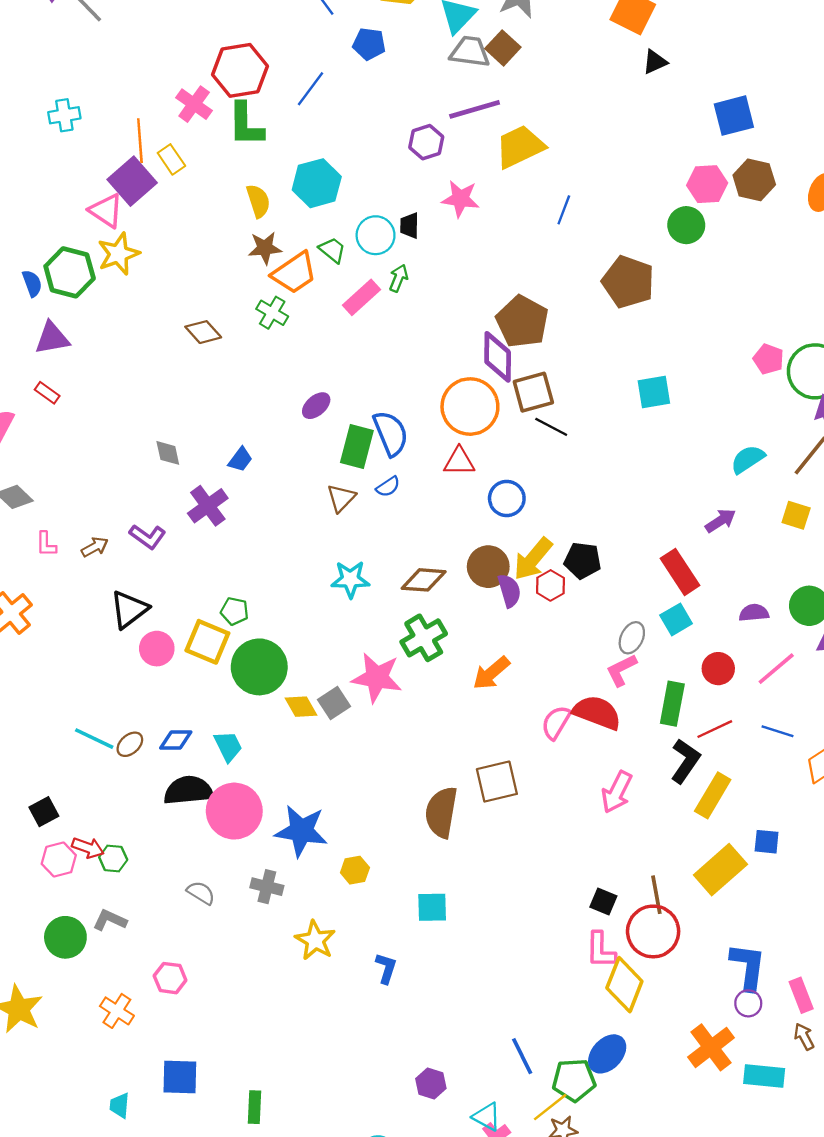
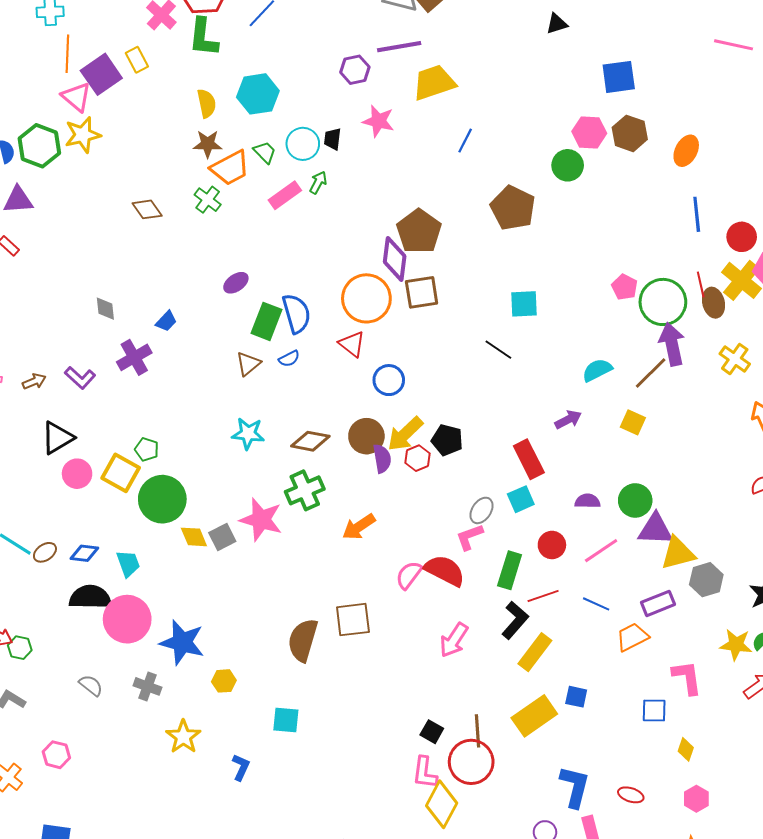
orange line: (140, 141) -> (67, 54), moved
black line: (551, 427) -> (498, 350), moved
red triangle: (459, 461) -> (352, 344), turned 32
blue L-shape: (748, 967) -> (575, 787), moved

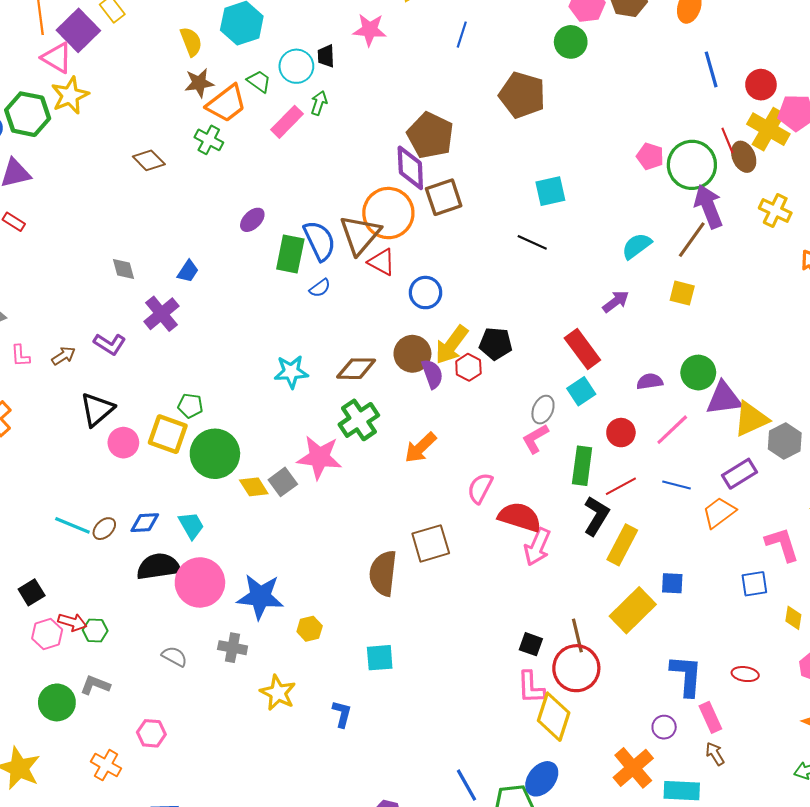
brown triangle: (248, 364) -> (360, 235), moved, size x1.6
red semicircle: (445, 571) -> (520, 517), moved

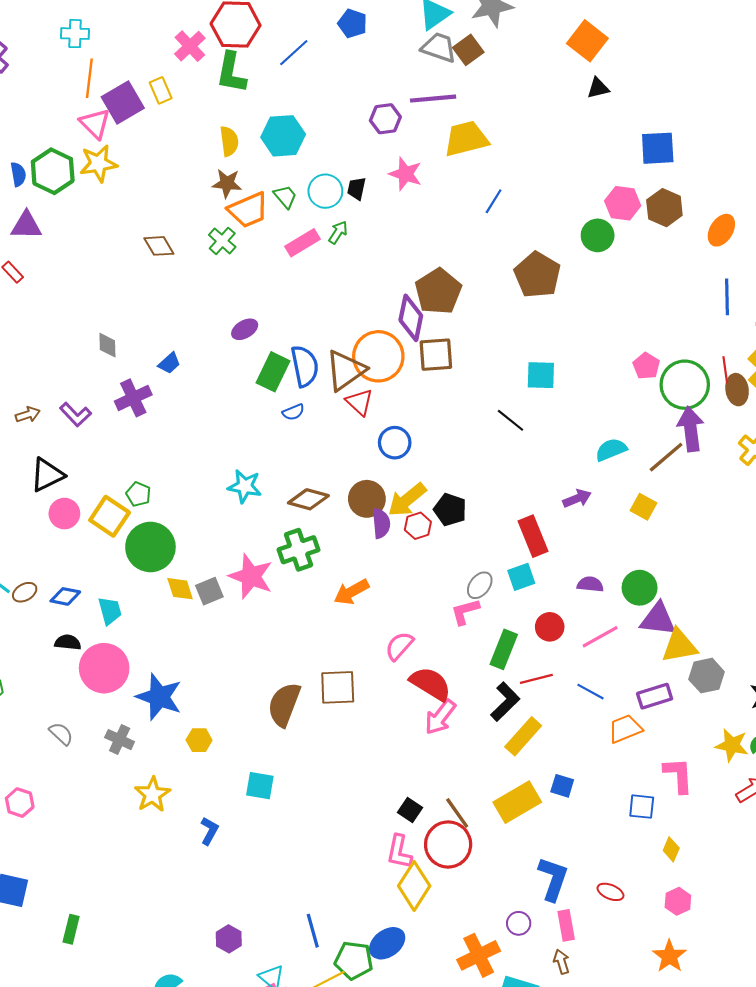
black semicircle: (158, 566) -> (68, 642), size x0.6
brown line: (577, 636) -> (457, 813), turned -36

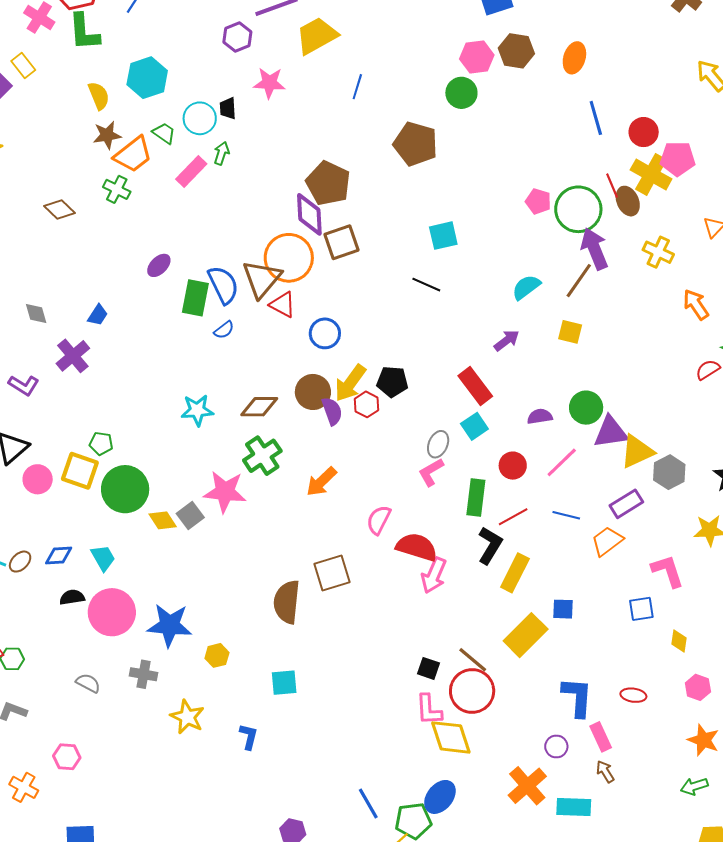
yellow diamond: (414, 886) -> (451, 737), turned -36

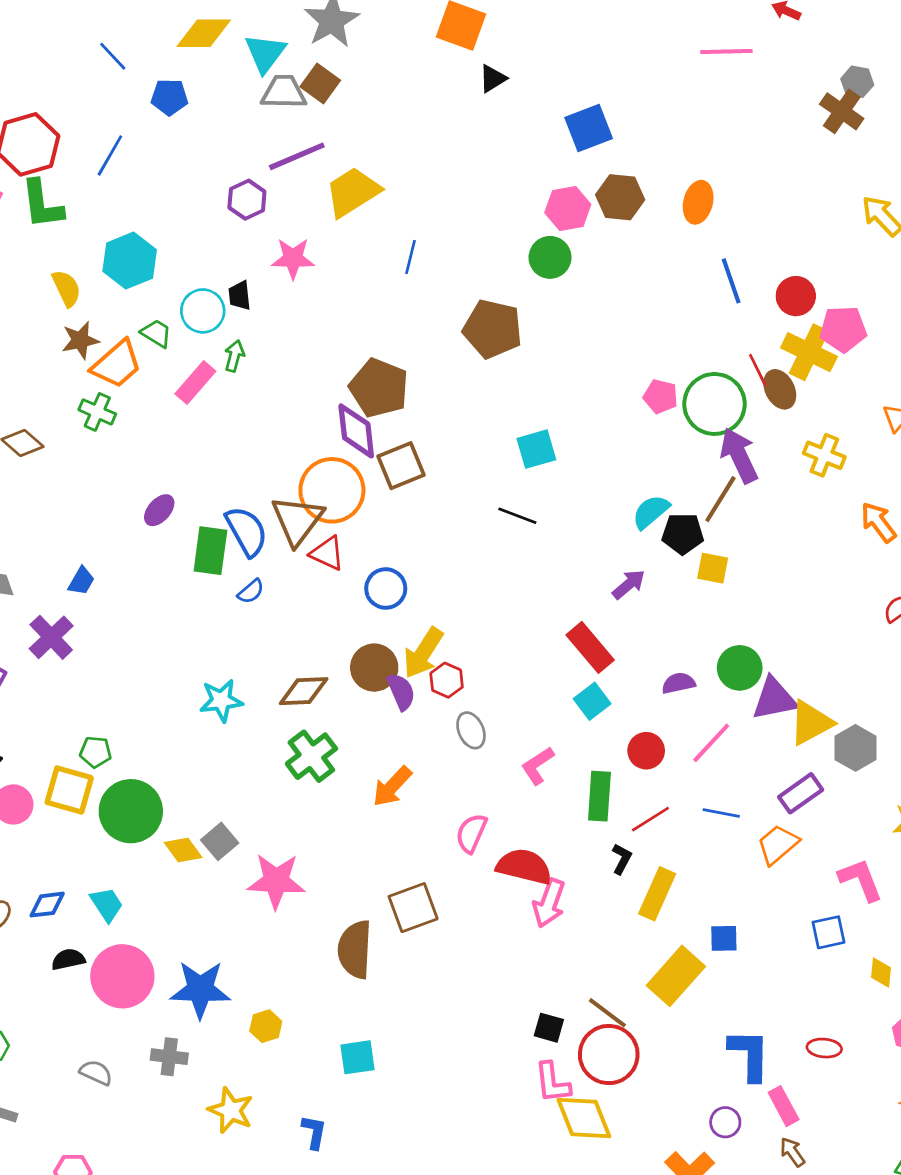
black pentagon: (392, 382) -> (683, 534), moved
gray ellipse: (438, 444) -> (471, 730), moved, turned -44
pink star: (225, 492) -> (276, 881), moved
black L-shape: (490, 545) -> (622, 859), size x0.6

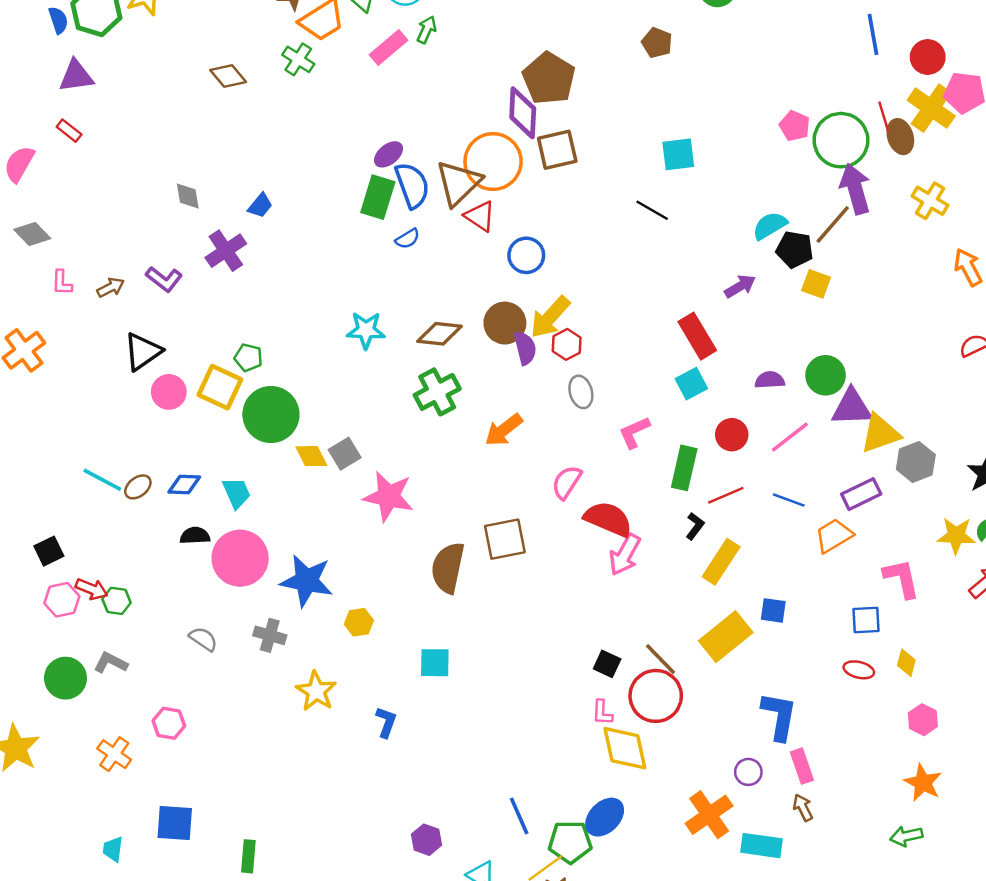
brown pentagon: (493, 329) -> (657, 43), size x0.6
purple ellipse: (159, 510) -> (389, 154), moved
red ellipse: (824, 1048) -> (859, 670), moved
pink L-shape: (552, 1083) -> (602, 713), size x0.7

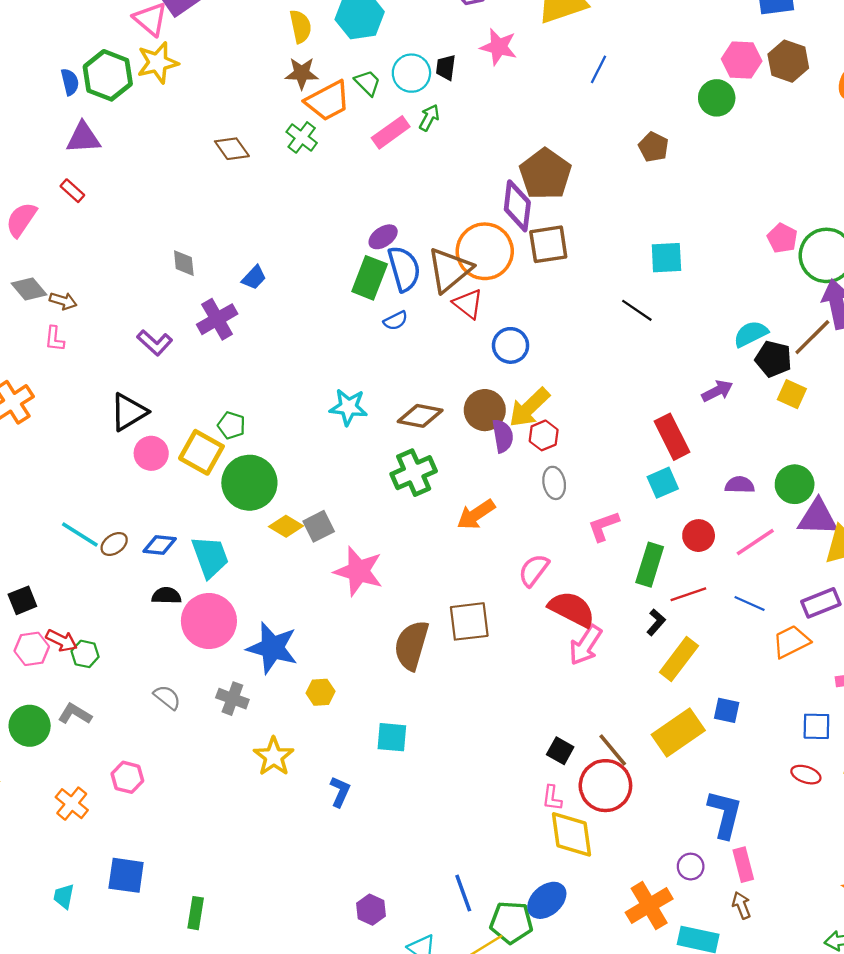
brown arrow: (111, 287) -> (63, 301), moved, turned 40
yellow diamond: (311, 456) -> (286, 526), turned -36
cyan trapezoid: (236, 493) -> (210, 557), size x1.4

